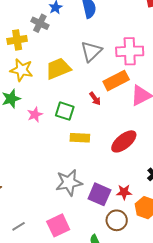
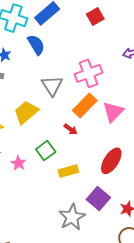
green square: (65, 111) -> (46, 151), turned -36
purple square: (99, 194) -> (98, 198), moved, turned 35

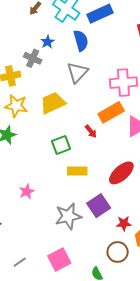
gray triangle: (52, 86) -> (77, 72), moved
pink star: (18, 163) -> (27, 191), moved

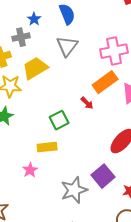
gray cross: (33, 58) -> (21, 37), turned -30
yellow trapezoid: (53, 103) -> (35, 68), moved
yellow rectangle: (77, 171) -> (47, 147), moved

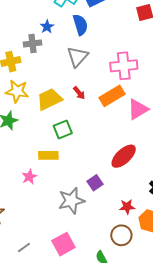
yellow trapezoid: (35, 68) -> (49, 99), moved
red arrow: (87, 103) -> (79, 93), moved
purple square: (103, 176) -> (95, 183), moved, size x0.7

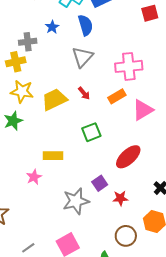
gray cross: (32, 43) -> (28, 42), moved
orange rectangle: (112, 96) -> (117, 96), size x0.7
green square: (63, 130) -> (91, 132), moved
red star: (127, 207) -> (120, 198), moved

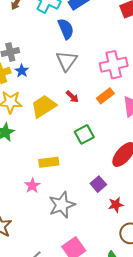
blue star: (52, 27) -> (22, 71), moved
red star: (120, 198) -> (116, 205), moved
gray star: (76, 201) -> (62, 205), moved

